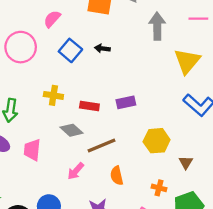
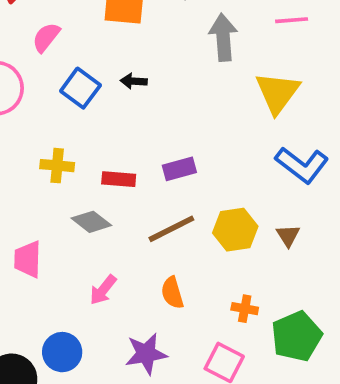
brown line: (101, 146) -> (171, 229), moved
brown triangle: (186, 162) -> (288, 236), moved

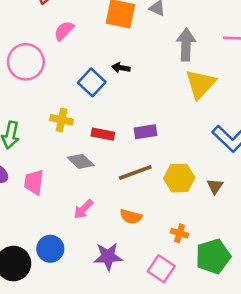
blue square: (80, 88) -> (92, 82), moved
yellow triangle: (278, 93) -> (200, 84), moved
orange semicircle: (172, 293) -> (131, 217), turned -65

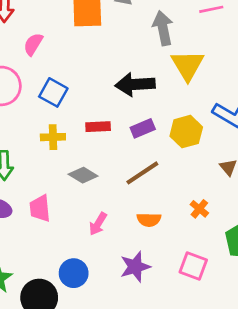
black arrow: (121, 68) -> (135, 84), moved, size x2.0
blue square: (92, 82) -> (53, 92), moved
red rectangle: (103, 134) -> (98, 127), moved
yellow hexagon: (179, 178) -> (186, 132), moved
orange cross: (180, 233) -> (199, 209), moved, turned 36

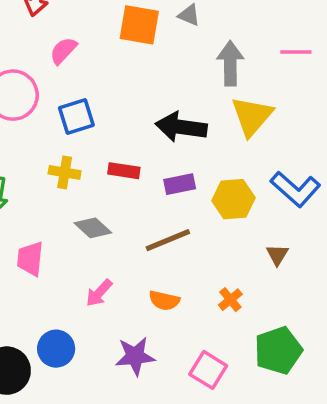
blue square: (53, 92) -> (76, 116), turned 32

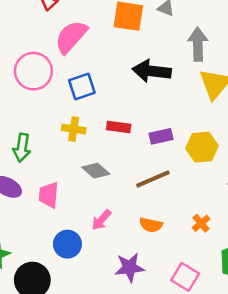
pink semicircle: (63, 51) -> (71, 37), size x1.6
black arrow: (181, 127) -> (152, 71), moved
blue circle: (56, 349) -> (67, 244), moved

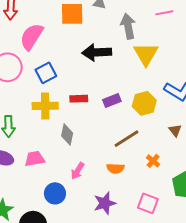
yellow cross: (74, 129) -> (45, 106), size x1.4
gray diamond: (96, 171) -> (67, 135), turned 70
brown line: (153, 179) -> (126, 139), moved
pink trapezoid: (49, 195) -> (35, 159), turned 85

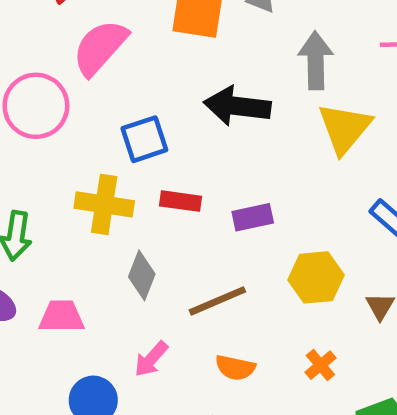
blue square: (46, 73) -> (144, 139), moved
yellow hexagon: (144, 103) -> (316, 277), moved
brown line: (126, 139) -> (217, 301), moved

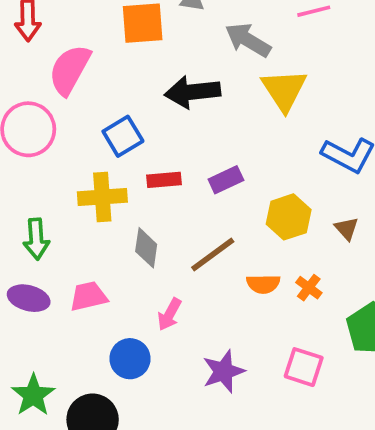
gray arrow: (316, 60) -> (248, 40), turned -45
orange semicircle: (235, 368) -> (263, 284), moved

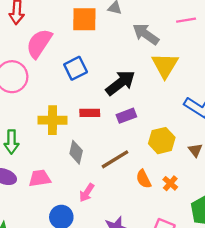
black arrow: (192, 92) -> (120, 83), moved, turned 144
blue square: (123, 136) -> (76, 68), moved
orange semicircle: (263, 284) -> (144, 179), turned 60

